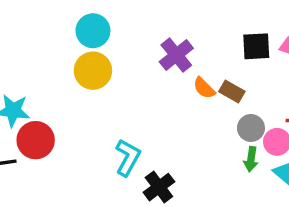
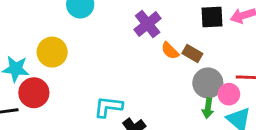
yellow circle: (93, 71) -> (52, 52), moved
gray circle: (251, 128) -> (208, 83), size x1.4
cyan L-shape: (128, 157) -> (108, 107), turned -112

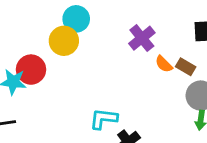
yellow circle: (52, 52) -> (64, 41), moved
red circle: (34, 93) -> (31, 70), moved

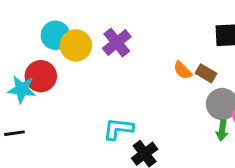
cyan circle: (76, 19) -> (55, 35), moved
purple cross: (142, 38) -> (117, 43), moved

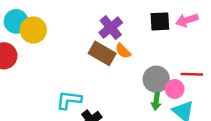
purple cross: (117, 43) -> (111, 28), moved
brown rectangle: (206, 73) -> (102, 53), moved, size x1.5

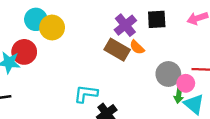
black square: (160, 21) -> (157, 19), moved
green arrow: (156, 101) -> (179, 95), moved

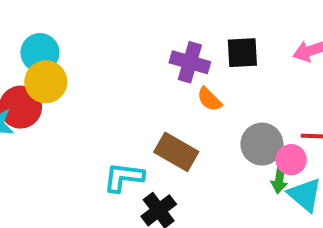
purple cross: (125, 25) -> (190, 62), turned -35
yellow circle: (52, 28) -> (46, 82), moved
brown rectangle: (117, 50) -> (176, 152), moved

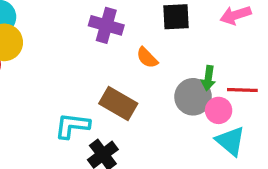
purple cross: (190, 62) -> (106, 25), moved
green arrow: (279, 179) -> (208, 78), moved

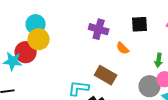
gray circle: (193, 97) -> (150, 86), moved

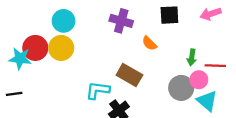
cyan circle: (36, 24) -> (64, 21), moved
yellow circle: (39, 39) -> (61, 48), moved

